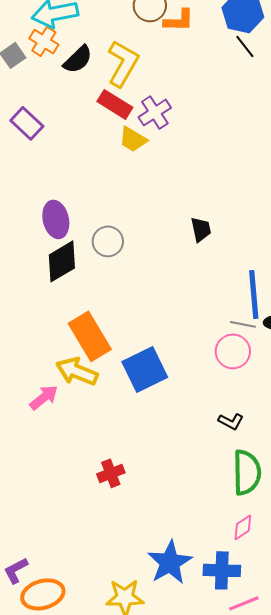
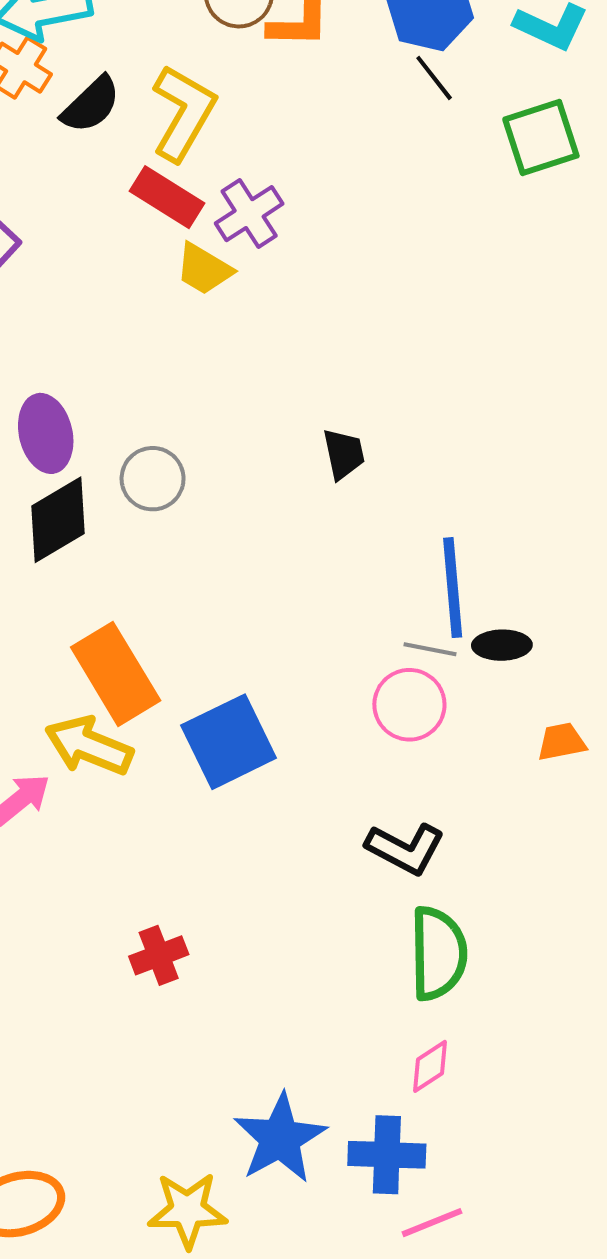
black L-shape: (231, 421) -> (405, 849), size x1.5

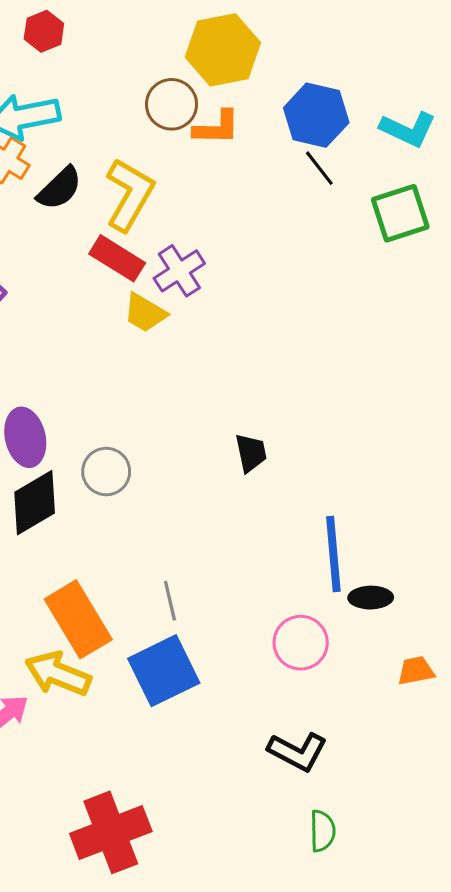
gray line: (430, 649) -> (170, 601), moved, turned 66
green semicircle: (438, 953) -> (322, 831), size x0.6
red cross: (159, 955) -> (111, 832), size x1.8

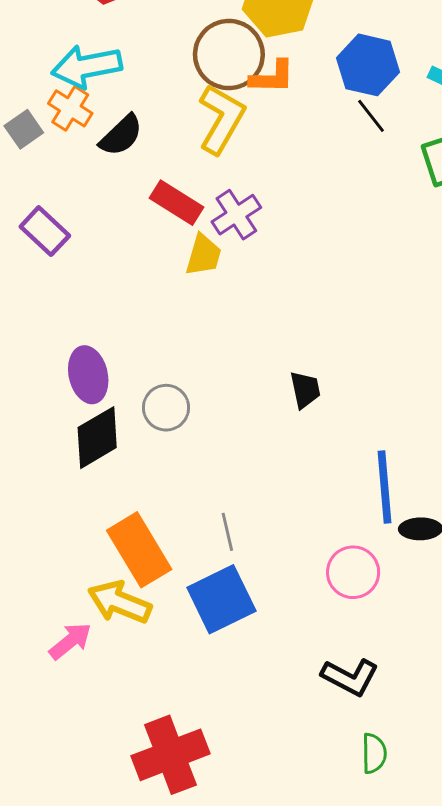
brown circle: (172, 104) -> (229, 55), size x1.4
yellow L-shape: (130, 195) -> (221, 119), moved
yellow trapezoid: (145, 313) -> (203, 255), turned -105

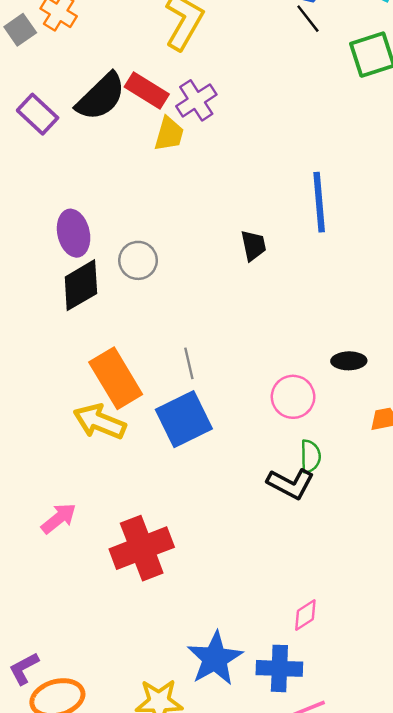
black semicircle: (121, 135) -> (101, 97), moved, size x1.4
blue line: (384, 487) -> (319, 202), moved
pink arrow: (70, 641) -> (59, 518), moved
green semicircle: (374, 753) -> (310, 456), moved

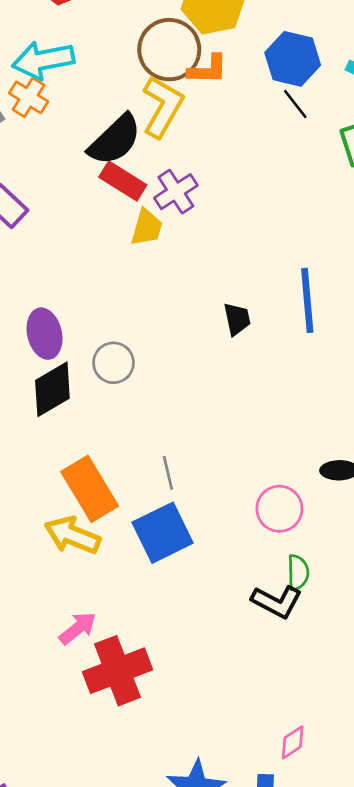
black semicircle: (101, 97) -> (115, 140), moved
black trapezoid: (253, 246) -> (237, 319), moved
pink arrow: (59, 518) -> (78, 628), moved

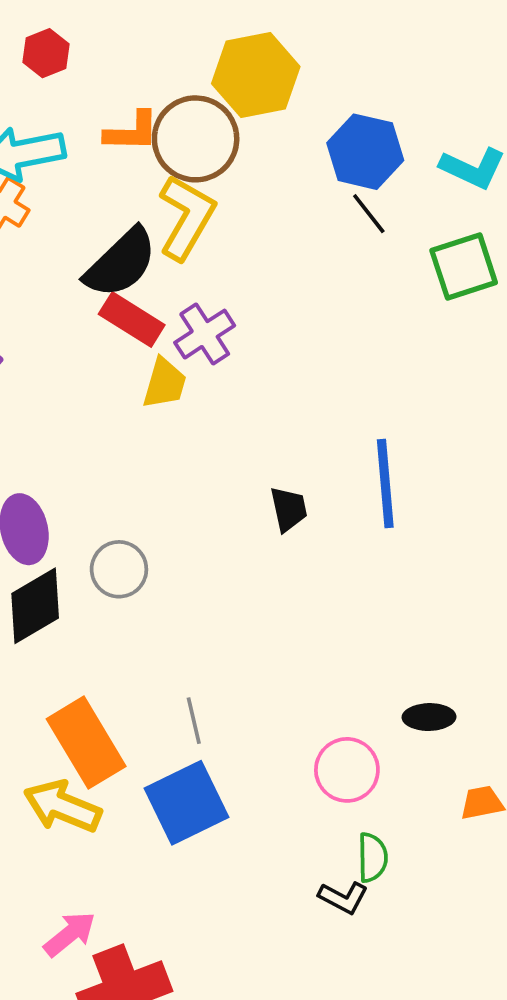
orange L-shape: (208, 70) -> (132, 132), moved
black L-shape: (277, 602) -> (343, 898), size x0.7

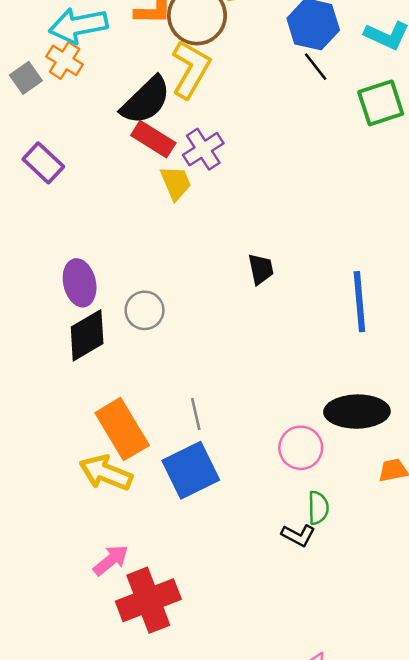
yellow trapezoid: (165, 383) -> (176, 183), turned -39
blue line: (385, 484) -> (359, 302), moved
black ellipse: (429, 717) -> (357, 412), size x1.8

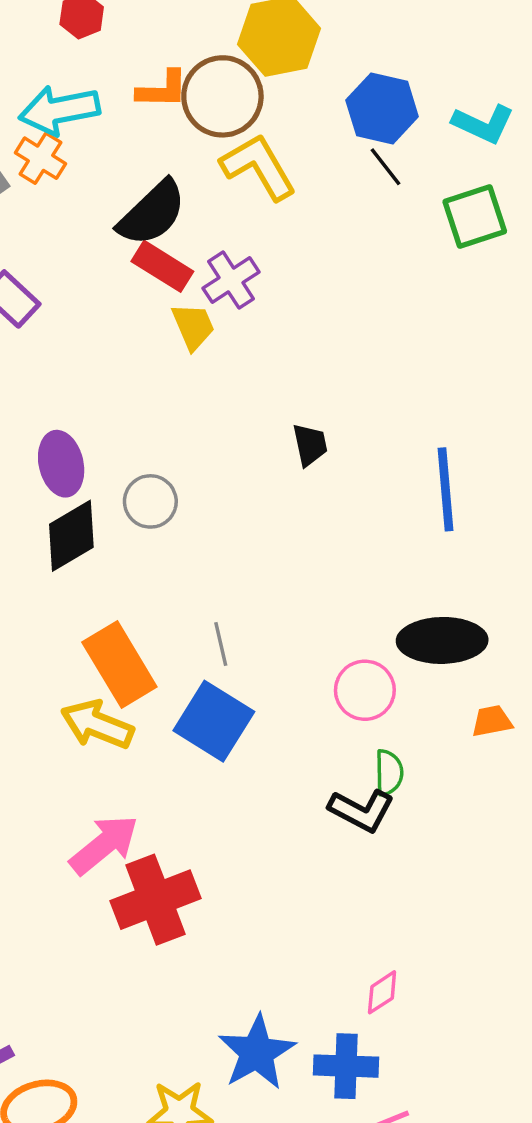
yellow L-shape: (191, 69) -> (258, 167), moved, turned -60
blue square: (191, 470) -> (214, 721), turned -32
black L-shape: (298, 535) -> (361, 810), size x1.4
pink arrow: (111, 560) -> (104, 845), size x1.4

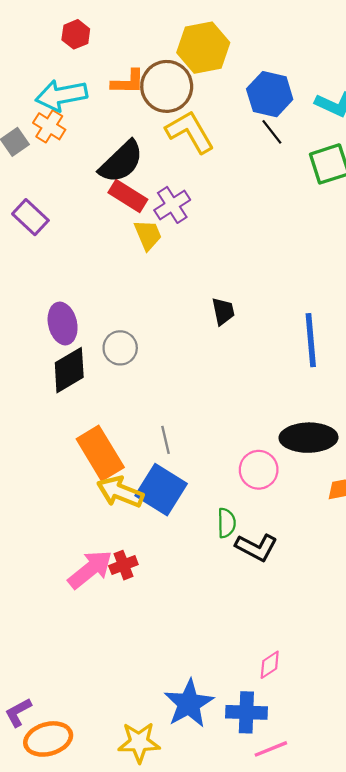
yellow arrow: (97, 725) -> (120, 492), moved
green semicircle: (389, 773) -> (227, 523), moved
red cross: (155, 900) -> (123, 565), moved, size x0.5

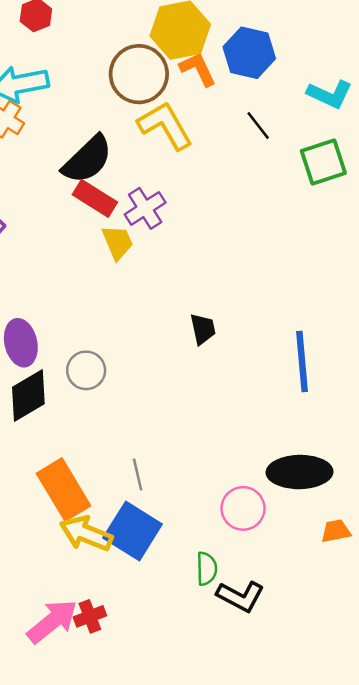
orange L-shape: (128, 82) -> (198, 69), moved, turned -116
blue hexagon: (270, 94) -> (249, 53), moved

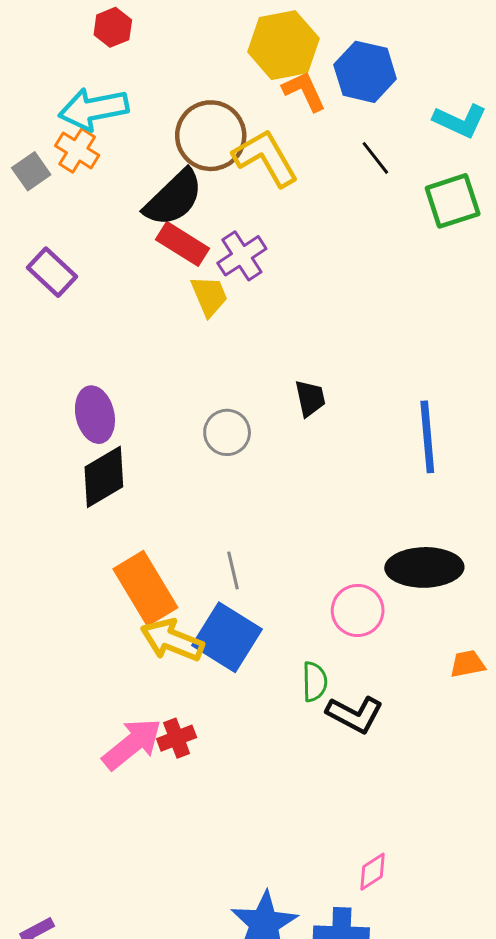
brown circle: (139, 74) -> (211, 136), moved
gray circle: (86, 370) -> (227, 432), moved
orange trapezoid: (336, 531) -> (467, 664), moved

